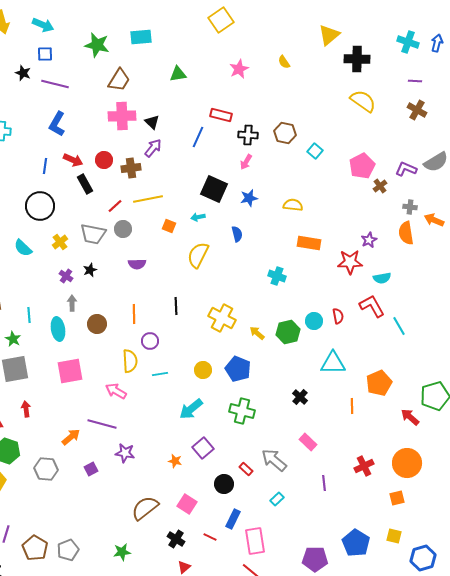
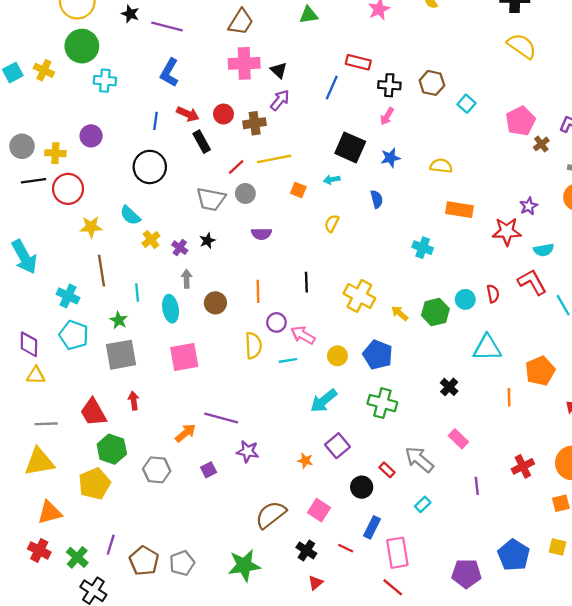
yellow cross: (60, 242) -> (151, 240), moved
yellow semicircle: (198, 255) -> (332, 223), size x0.6
pink arrow: (116, 391) -> (303, 335), moved
green star: (122, 552) -> (244, 565), size x1.6

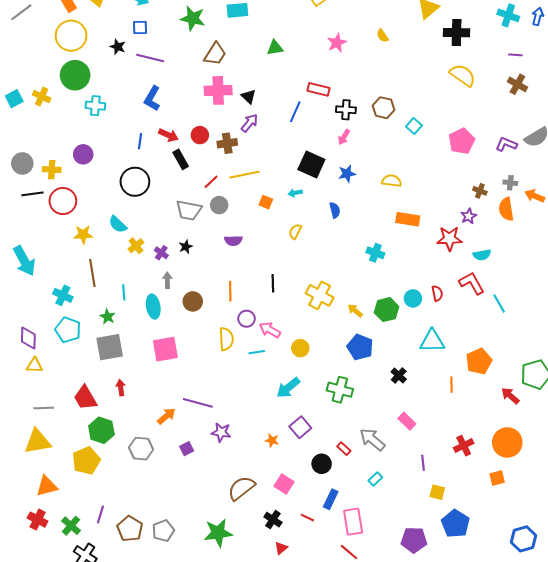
brown cross: (541, 144) -> (480, 191), moved, turned -32
blue pentagon: (378, 355) -> (360, 347), moved
yellow square: (557, 547) -> (437, 492), moved

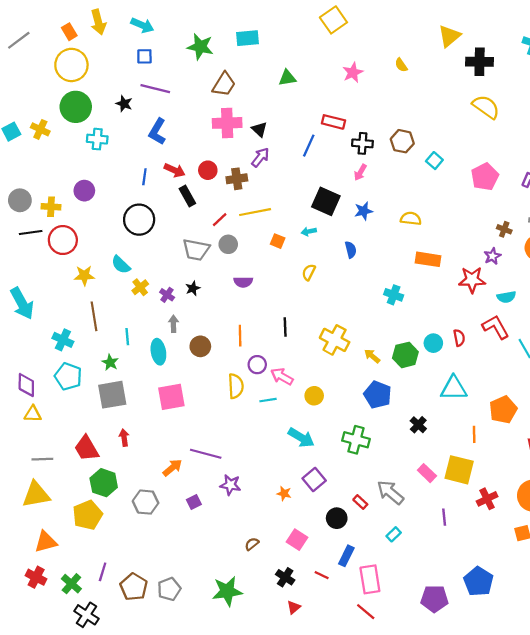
black star: (118, 47) -> (124, 104), moved
cyan arrow: (288, 388) -> (301, 438), turned -110
brown semicircle: (241, 488) -> (252, 544), size x0.5
yellow square: (437, 492) -> (459, 470), moved, size x1.8

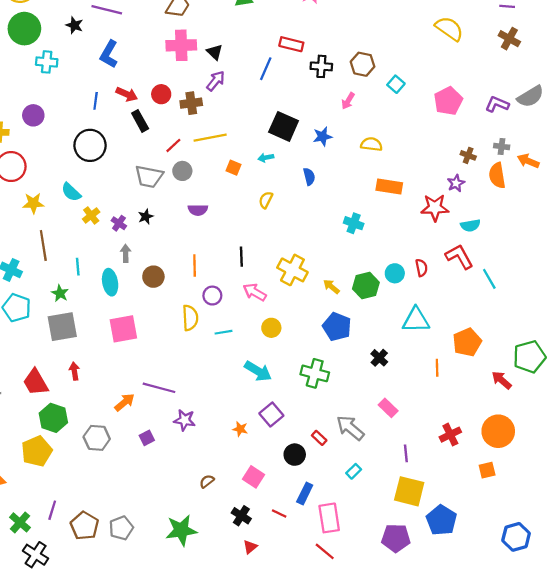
pink arrow: (360, 172) -> (348, 101), moved
pink arrow: (282, 376) -> (255, 292), moved
yellow square: (459, 470) -> (409, 491), moved

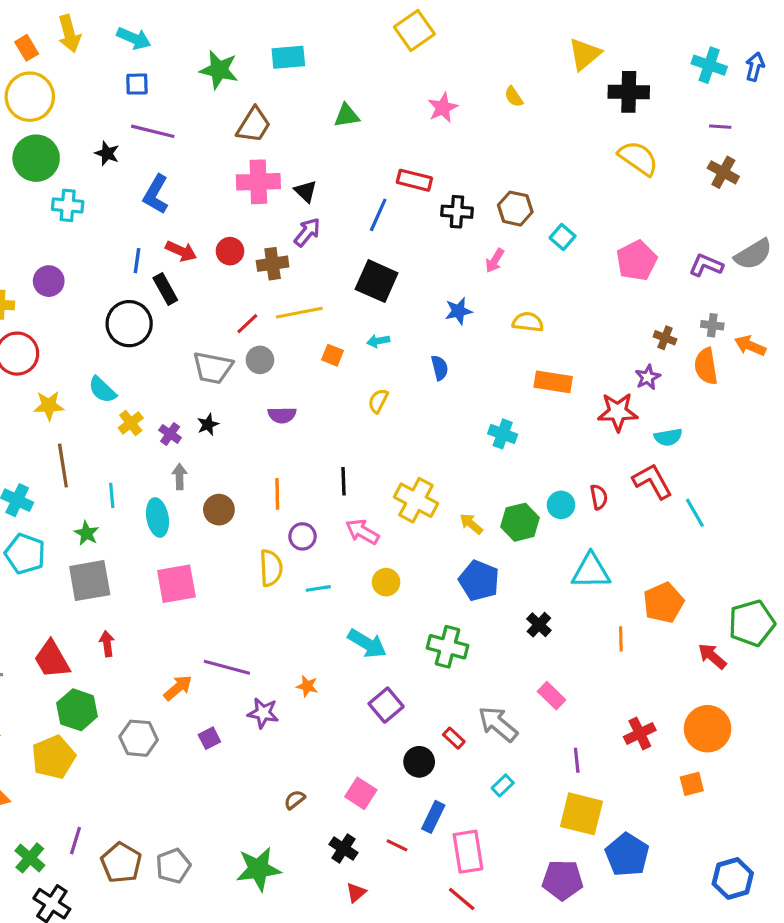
black rectangle: (140, 121) -> (165, 289), moved
black square: (284, 126) -> (377, 281), moved
orange star: (240, 429) -> (307, 686), moved

